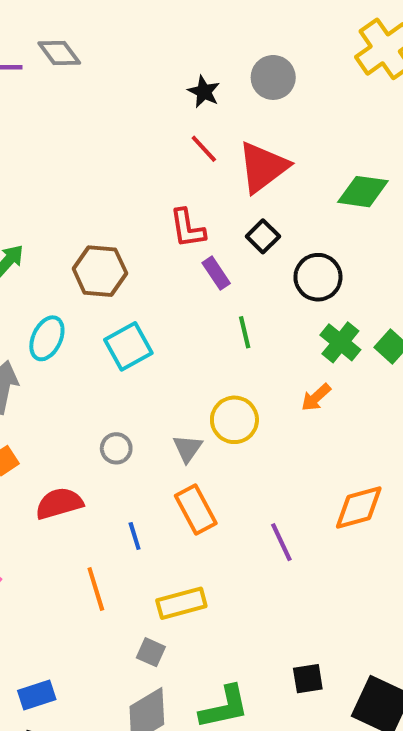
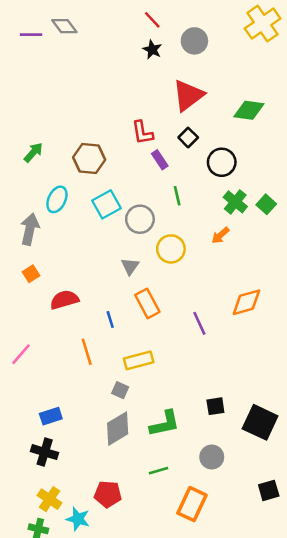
red line: (204, 149) -> (152, 20), moved
gray circle: (116, 448) -> (140, 219), moved, size x1.5
gray triangle: (188, 448) -> (130, 266), moved

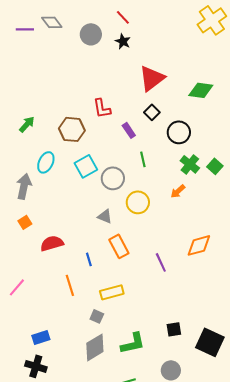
gray circle: (194, 41) -> (91, 34), moved
red L-shape: (142, 133) -> (102, 108), moved
gray triangle: (130, 266) -> (105, 216), turned -42

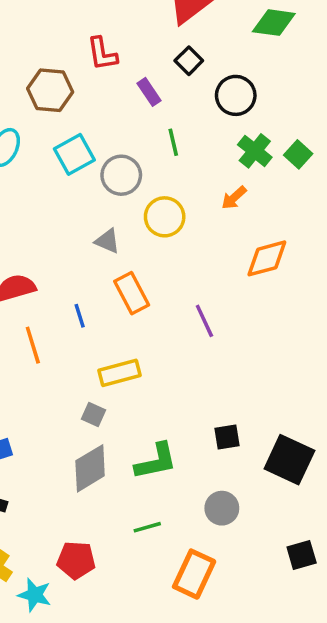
orange diamond: (199, 245) -> (267, 258), moved
orange line: (70, 285) -> (33, 345), moved

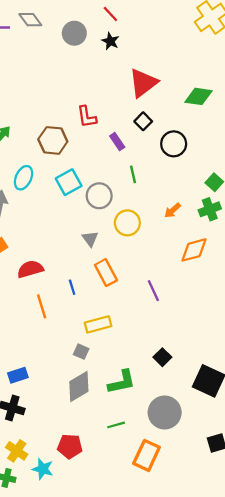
green cross: (255, 151) -> (210, 209), moved, turned 30
gray triangle: (107, 241) -> (90, 239), turned 30
black square: (227, 437) -> (162, 357), moved, turned -36
gray circle: (222, 508) -> (165, 413), size x1.5

